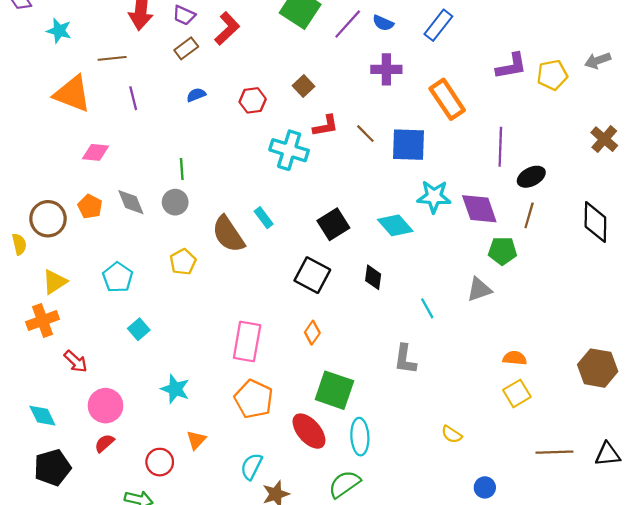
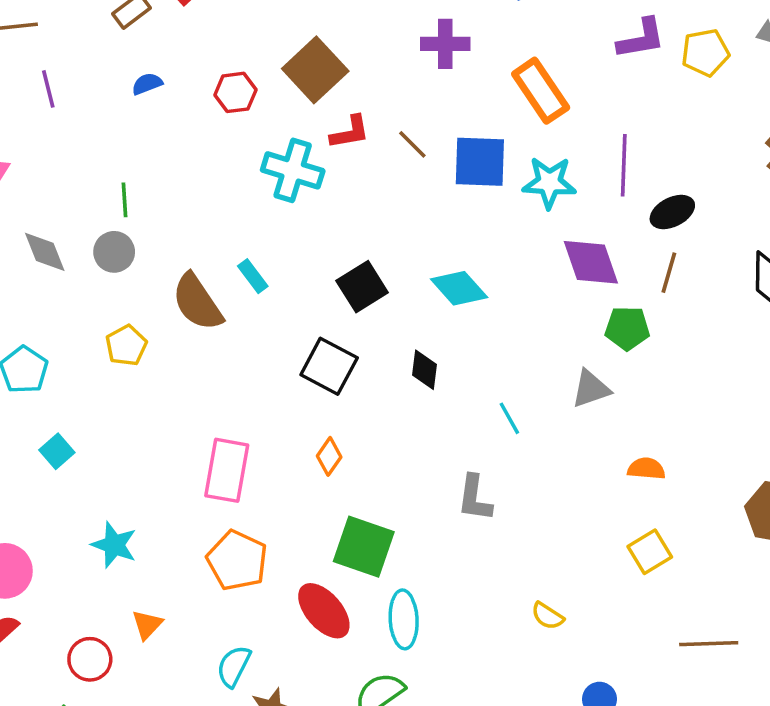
brown square: (303, 86) -> (315, 70), size x1.8
cyan star: (434, 197) -> (549, 183), moved
orange semicircle: (515, 358) -> (646, 469), moved

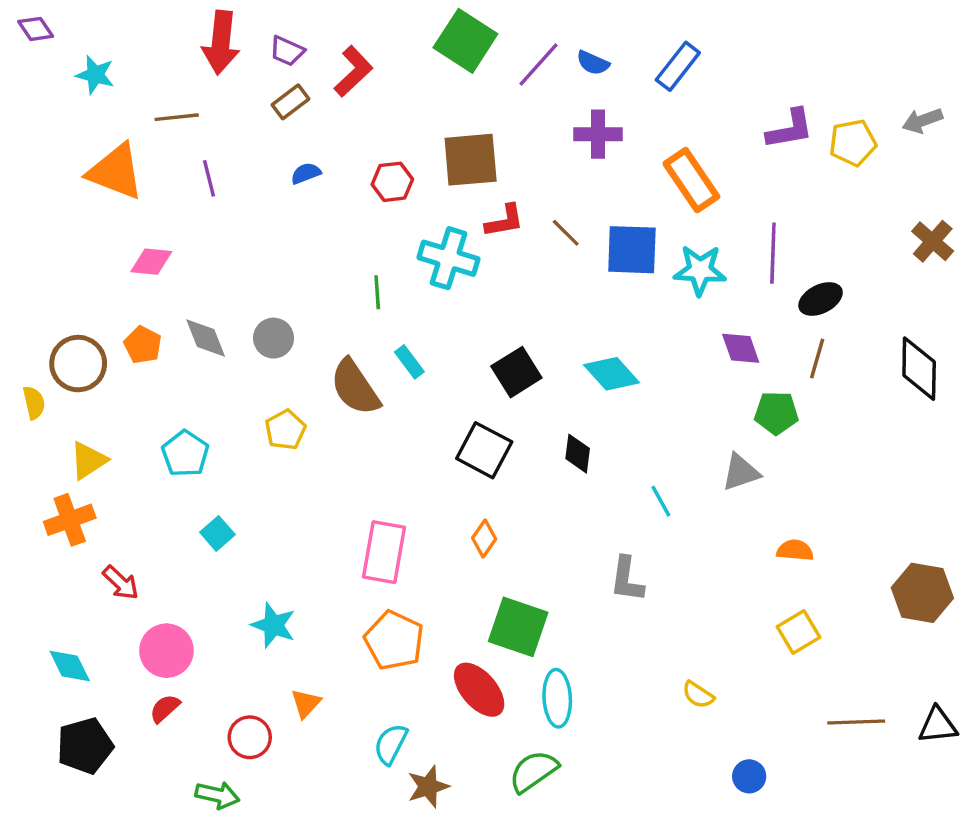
brown square: (315, 70) -> (471, 160), turned 38
green line: (125, 200) -> (377, 292), moved
purple diamond: (591, 262) -> (741, 348), size x0.7

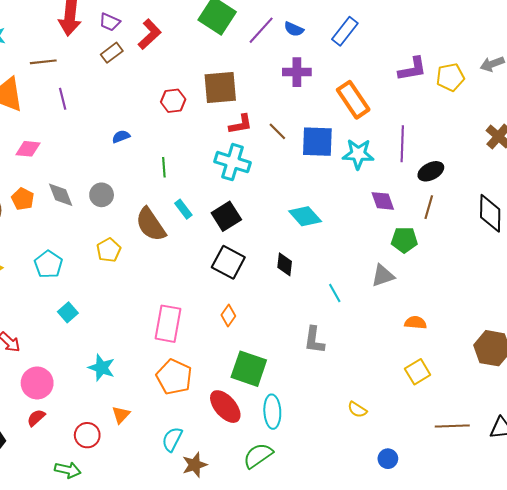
blue semicircle: (306, 173) -> (121, 137), moved
cyan cross: (448, 258) -> (232, 162), moved
black square: (516, 372) -> (226, 216), moved

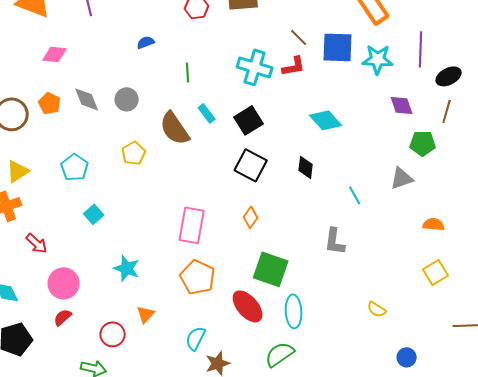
red L-shape: (241, 124) -> (294, 66), moved

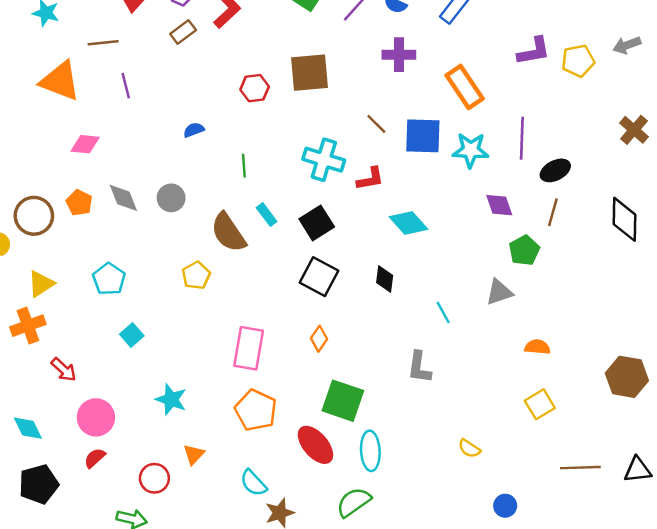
red L-shape: (294, 66) -> (370, 179), moved
green pentagon: (423, 143) -> (524, 250), turned -30
yellow pentagon: (134, 153) -> (196, 275), moved
cyan semicircle: (196, 338) -> (253, 483), turned -70

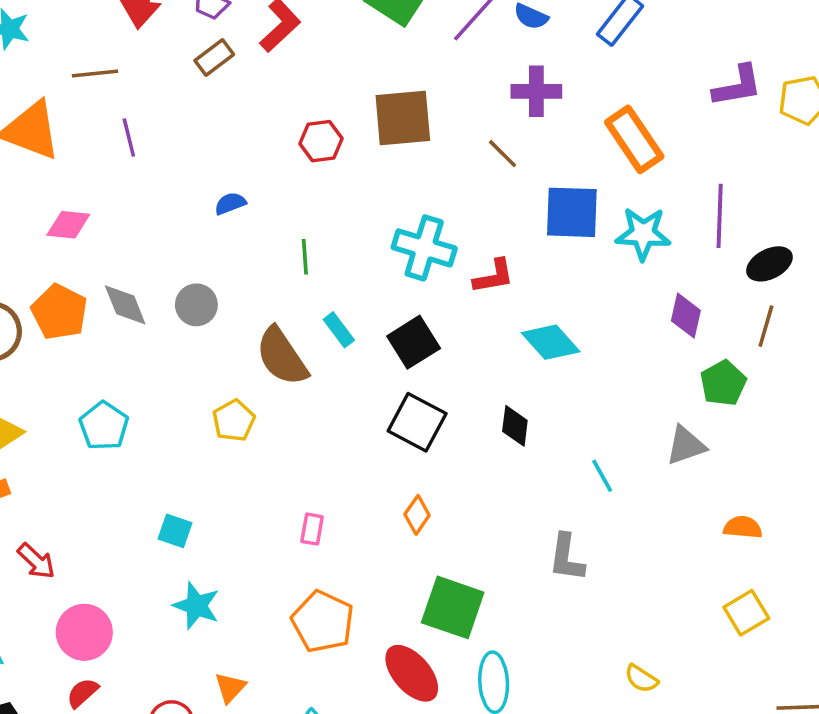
brown line: (376, 124) -> (503, 154), moved
orange pentagon: (79, 203) -> (59, 312), size x1.4
purple diamond: (499, 205) -> (686, 316), turned 32
cyan square: (132, 335) -> (175, 531), moved, turned -30
pink rectangle: (249, 348) -> (312, 529), size x0.5

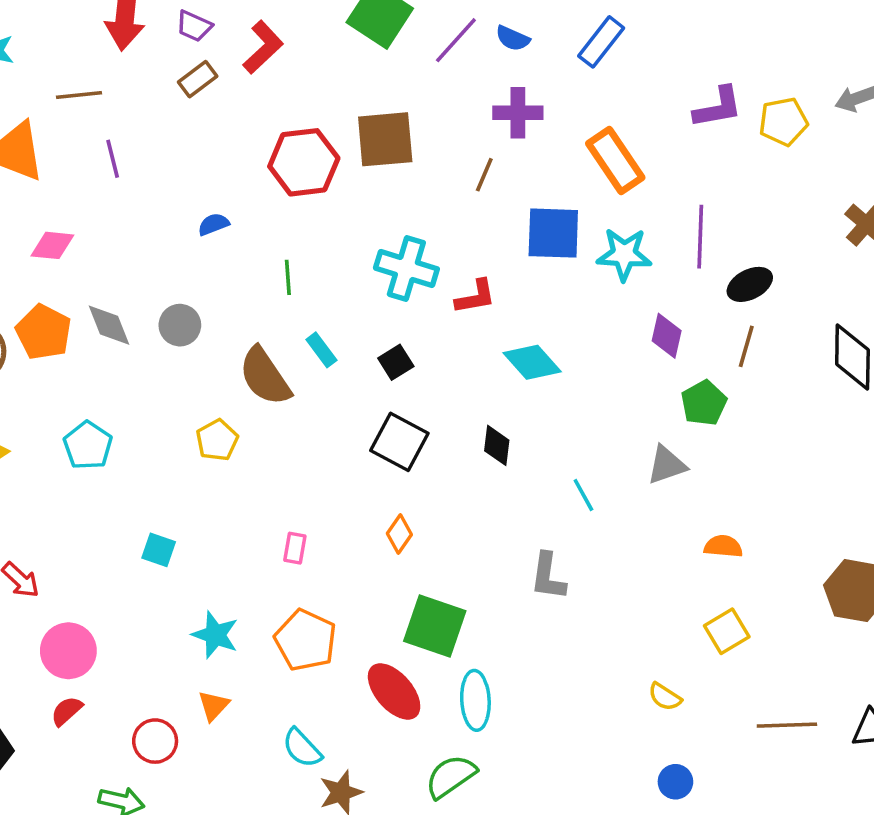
red hexagon: (321, 141) -> (304, 162), size x1.6
brown line: (503, 154) -> (484, 175), turned 68
black square: (414, 342) -> (396, 362), size x0.7
cyan star: (196, 606) -> (215, 635), moved
yellow semicircle: (641, 679) -> (665, 697), moved

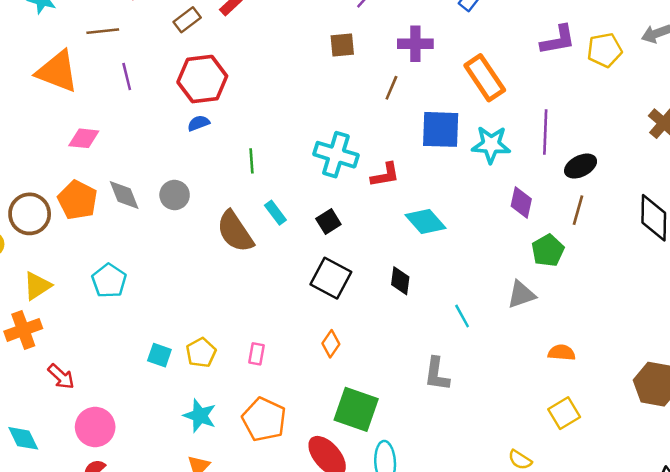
brown square: (385, 139) -> (342, 45), moved, size x0.6
red hexagon: (304, 162) -> (202, 79), moved
yellow pentagon: (217, 440) -> (201, 353), moved

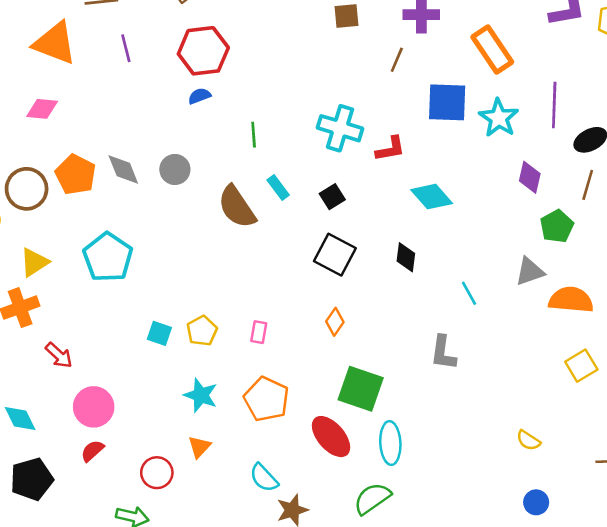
pink diamond: (84, 138) -> (42, 109), moved
cyan star: (491, 145) -> (499, 118), turned 30
cyan pentagon: (109, 281) -> (108, 257), size x1.4
orange semicircle: (562, 353) -> (571, 300), moved, size x1.6
yellow square: (564, 413) -> (581, 366), moved

